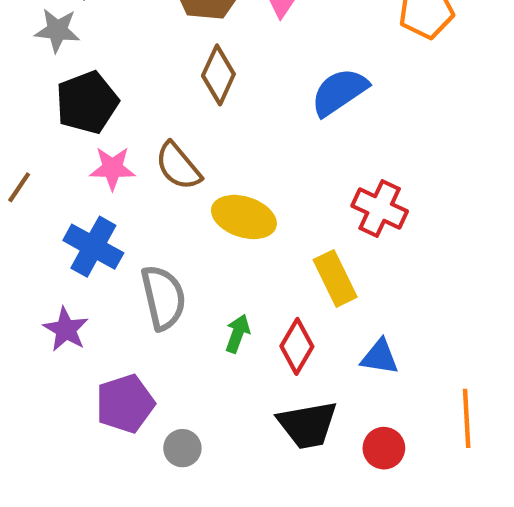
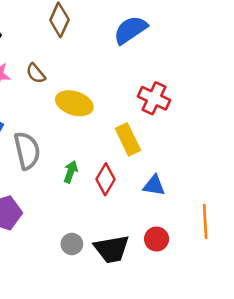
brown semicircle: (178, 166) -> (36, 73), size x0.7
black trapezoid: (308, 425) -> (112, 249), moved
gray circle: (182, 448) -> (72, 244), moved

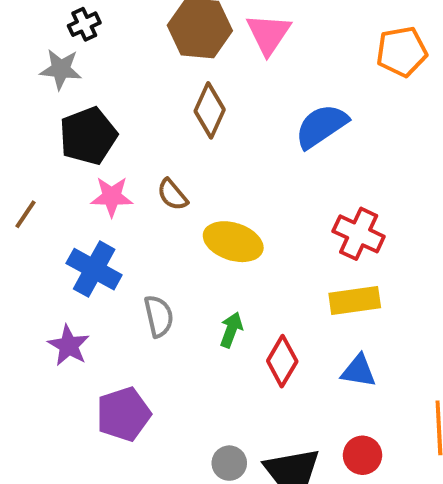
yellow rectangle: (128, 139) -> (355, 300), moved, turned -72
gray semicircle: (27, 151) -> (159, 316), size x0.7
green arrow: (71, 172) -> (231, 330), moved

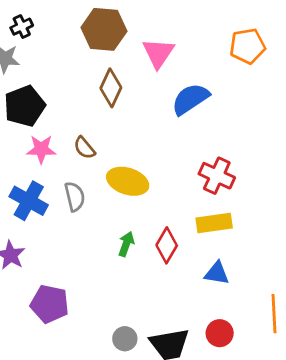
pink triangle: (268, 34) -> (158, 53), moved
gray semicircle: (159, 316) -> (75, 197), moved
red diamond: (282, 361) -> (167, 245), moved
purple pentagon: (123, 414) -> (50, 304), turned 30

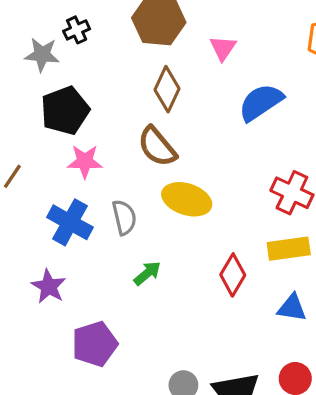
black cross: (22, 27) -> (77, 30), moved
pink triangle: (158, 53) -> (223, 48), size x0.7
brown semicircle: (84, 148) -> (157, 147), moved, size x1.5
green arrow: (126, 244) -> (147, 273), moved, turned 30
purple pentagon: (50, 304) -> (95, 344), turned -30

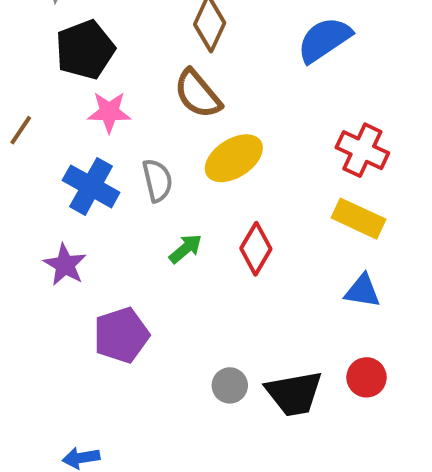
yellow ellipse: (187, 199) -> (234, 158), turned -51
yellow rectangle: (289, 249) -> (358, 219), turned 33
red diamond: (233, 275) -> (256, 249), moved

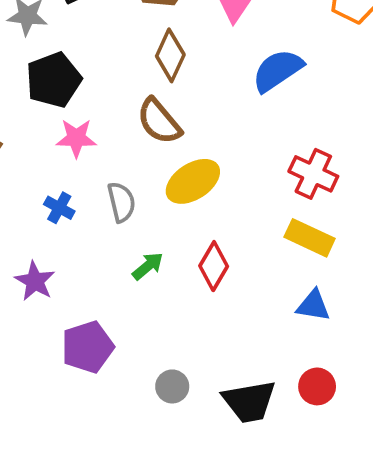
blue cross: (91, 186) -> (59, 208), size x0.6
gray circle: (230, 385) -> (172, 386), moved

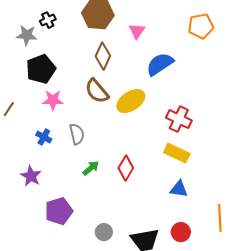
yellow ellipse: (193, 181) -> (131, 101), moved

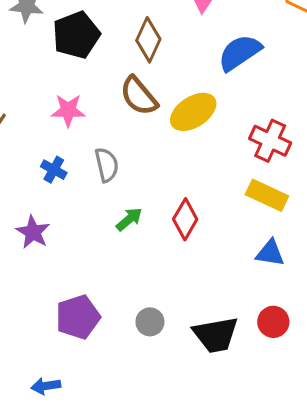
black pentagon: (41, 69) -> (76, 35), moved
purple pentagon: (59, 211) -> (78, 317), moved

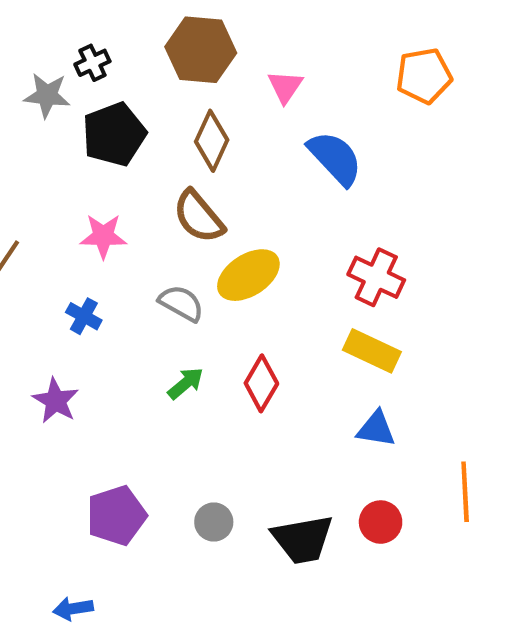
blue semicircle: (240, 53) -> (335, 158), turned 81
yellow ellipse: (193, 112) -> (248, 275), moved
gray semicircle: (107, 165) -> (181, 303), moved, turned -48

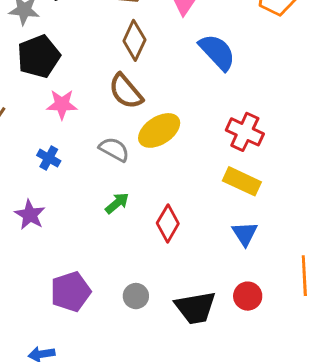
black pentagon: (114, 134) -> (39, 56), moved
red diamond: (261, 383) -> (168, 223), moved
blue triangle: (376, 429) -> (245, 234), turned 48

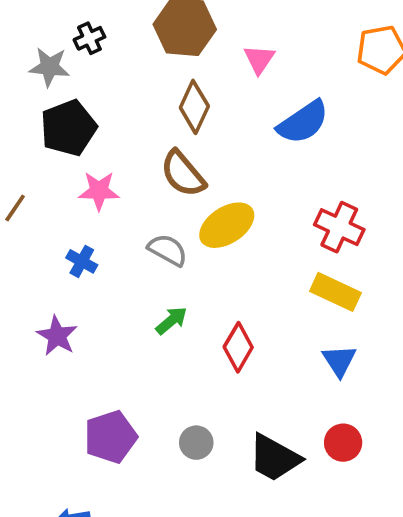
blue semicircle: (217, 52) -> (303, 122), turned 99
black trapezoid: (195, 308) -> (274, 458), turned 39

